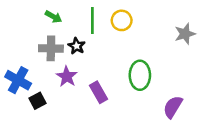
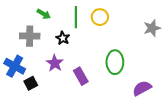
gray cross: (51, 48) -> (30, 36), moved
purple semicircle: (173, 107) -> (142, 88), turned 30

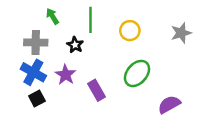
green arrow: (44, 14) -> (52, 16), turned -152
yellow circle: (100, 17) -> (130, 31), moved
green ellipse: (115, 62) -> (137, 73), turned 40
blue cross: (15, 66) -> (33, 72), moved

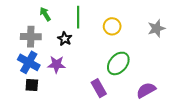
purple star: (66, 75) -> (57, 64), turned -30
purple rectangle: (96, 90) -> (99, 88), moved
black square: (37, 98) -> (32, 85), turned 32

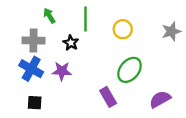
black square: (32, 85) -> (35, 103), moved

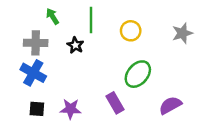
purple star: (62, 71) -> (71, 109), moved

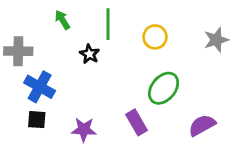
gray cross: (36, 43) -> (18, 51), moved
black square: (37, 109) -> (37, 120), moved

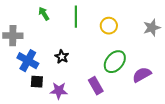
black star: (89, 54) -> (62, 57), moved
black square: (37, 120) -> (37, 82), moved
purple semicircle: (202, 125) -> (142, 75), moved

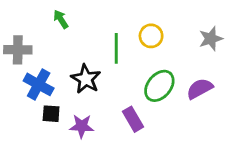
green line: (76, 17) -> (116, 48), moved
black star: (62, 57) -> (86, 79), size x1.5
purple semicircle: (142, 75) -> (200, 89), moved

